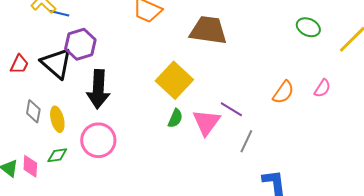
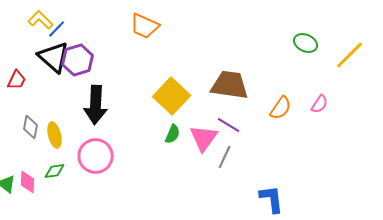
blue line: (59, 13) -> (57, 29), turned -60
brown trapezoid: (208, 30) -> (230, 85), moved
black triangle: (56, 63) -> (54, 57), moved
gray line: (246, 141) -> (225, 157), moved

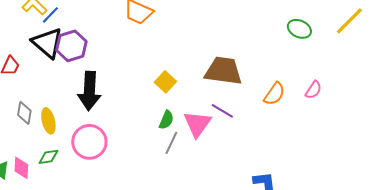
yellow line: (350, 55) -> (349, 21), moved
yellow square: (172, 96) -> (165, 82), size x0.6
gray line: (225, 157) -> (171, 143), moved

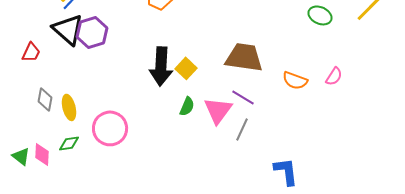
black arrow: (89, 91) -> (161, 66), moved
orange semicircle: (274, 94) -> (295, 80), turned 75
gray line: (171, 143) -> (242, 129), moved

